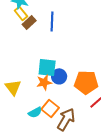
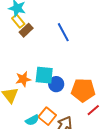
blue line: (52, 21) -> (63, 32), moved, turned -30
orange star: (44, 82) -> (23, 79), moved

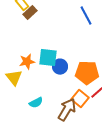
blue line: (63, 32) -> (86, 16), moved
orange square: (47, 116) -> (80, 99), moved

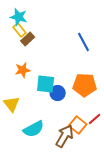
orange star: (27, 62) -> (23, 70), moved
orange pentagon: (87, 73) -> (85, 85), moved
cyan semicircle: (36, 103) -> (34, 129), size x1.5

